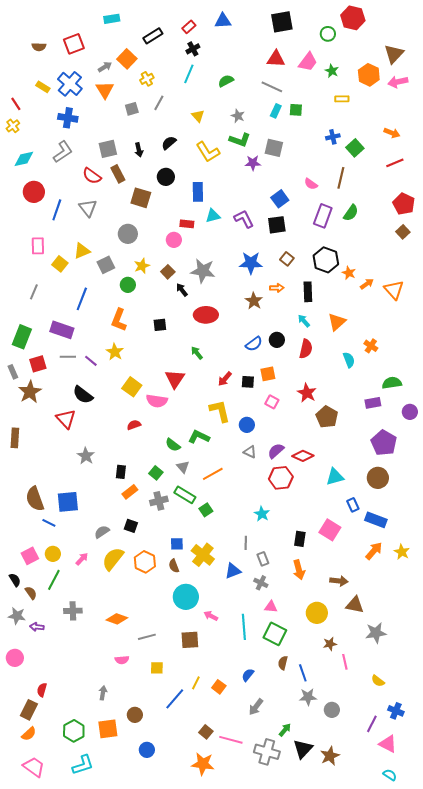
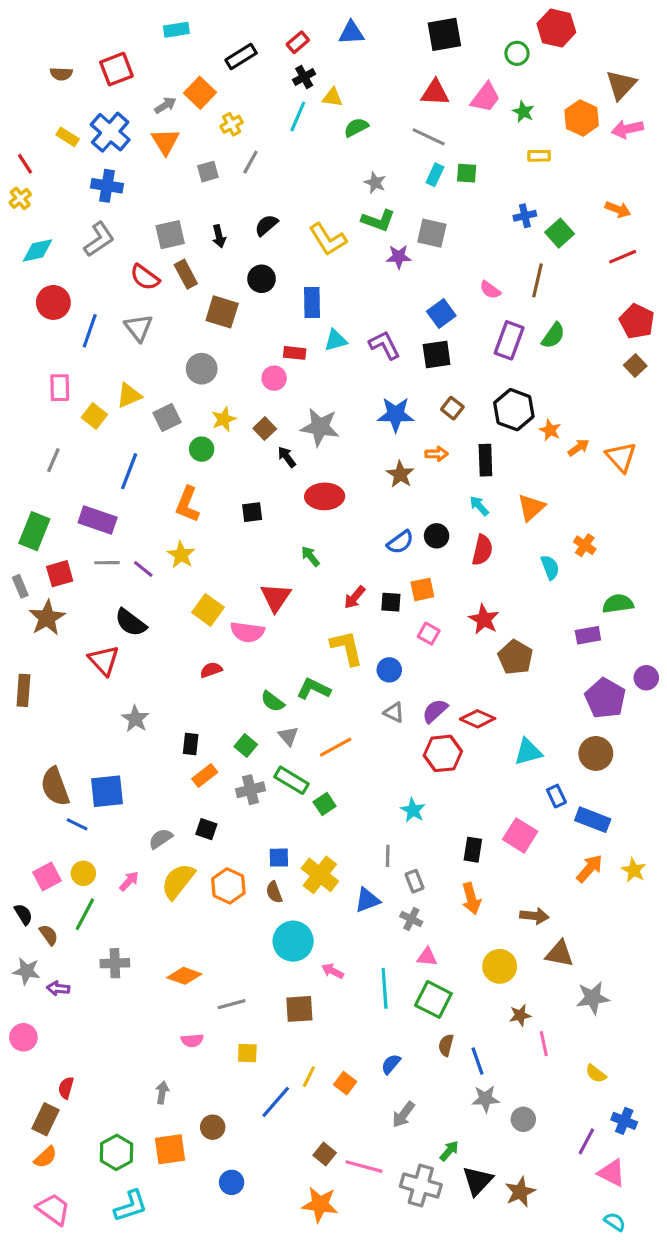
yellow triangle: (198, 116) -> (332, 97), moved, turned -40
purple circle: (410, 412) -> (646, 678), moved

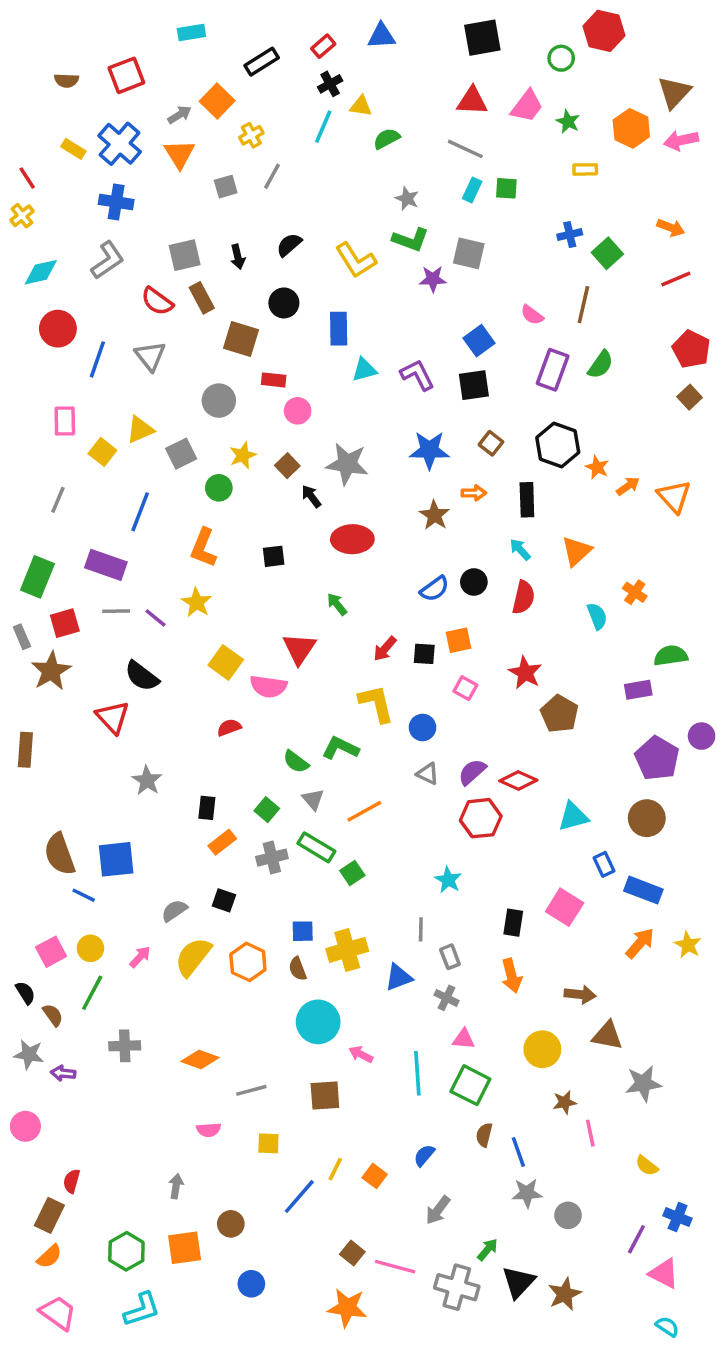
red rectangle: (295, 353) -> (274, 380), moved
yellow cross: (320, 875) -> (347, 950), turned 36

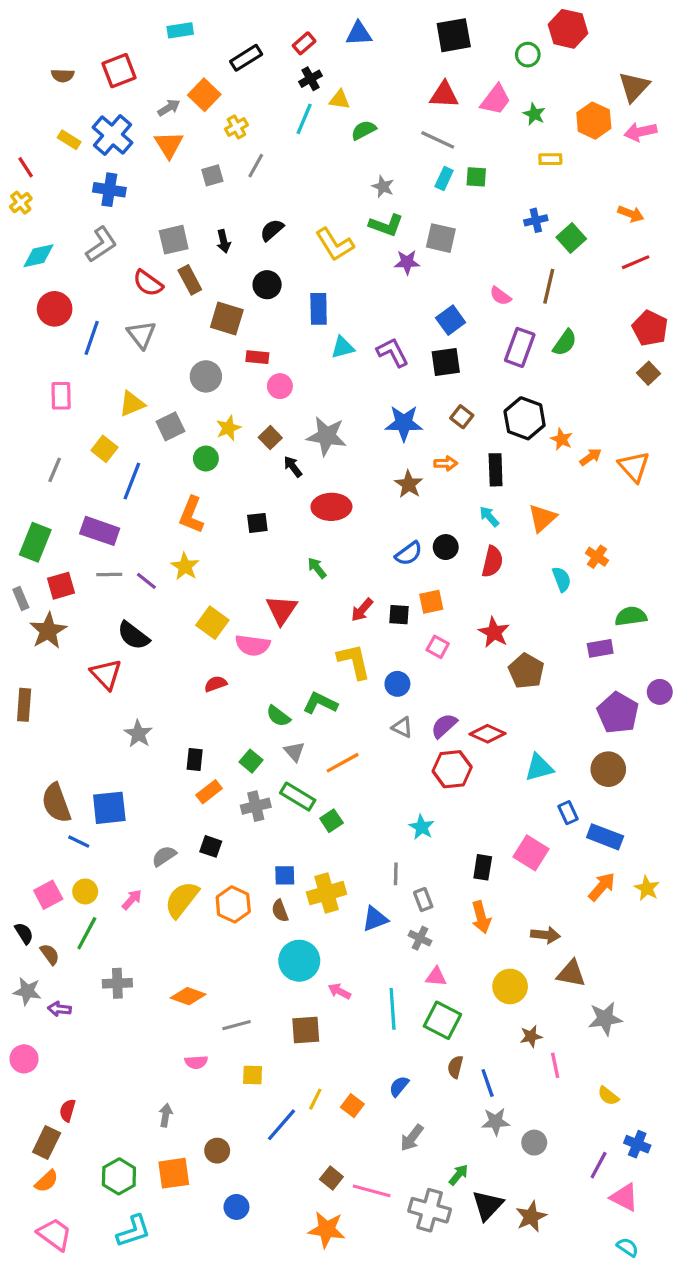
yellow square: (102, 452) -> (104, 449), moved

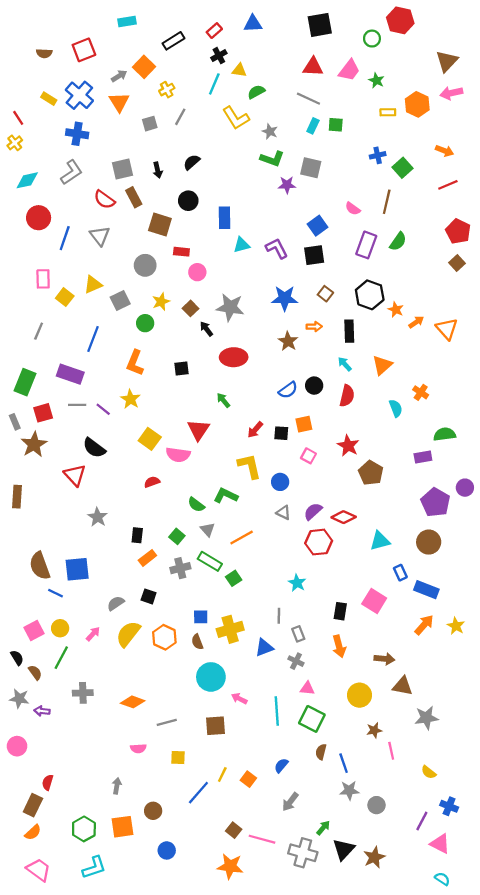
orange hexagon: (594, 121) -> (417, 104), moved
yellow L-shape: (335, 244) -> (236, 118), moved
yellow square: (104, 449) -> (65, 297), moved

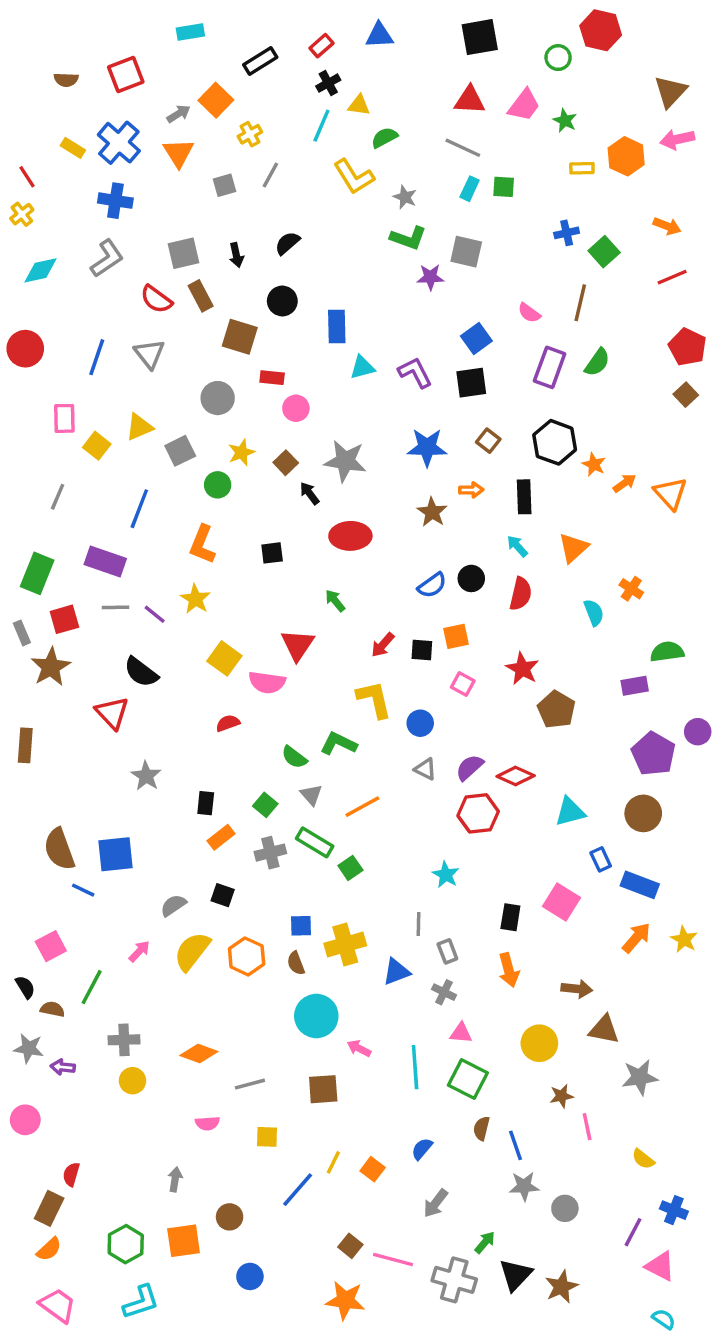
red circle: (39, 218) -> (25, 349), moved
yellow circle: (60, 628) -> (132, 1081), moved
brown semicircle: (35, 672) -> (52, 1009), turned -42

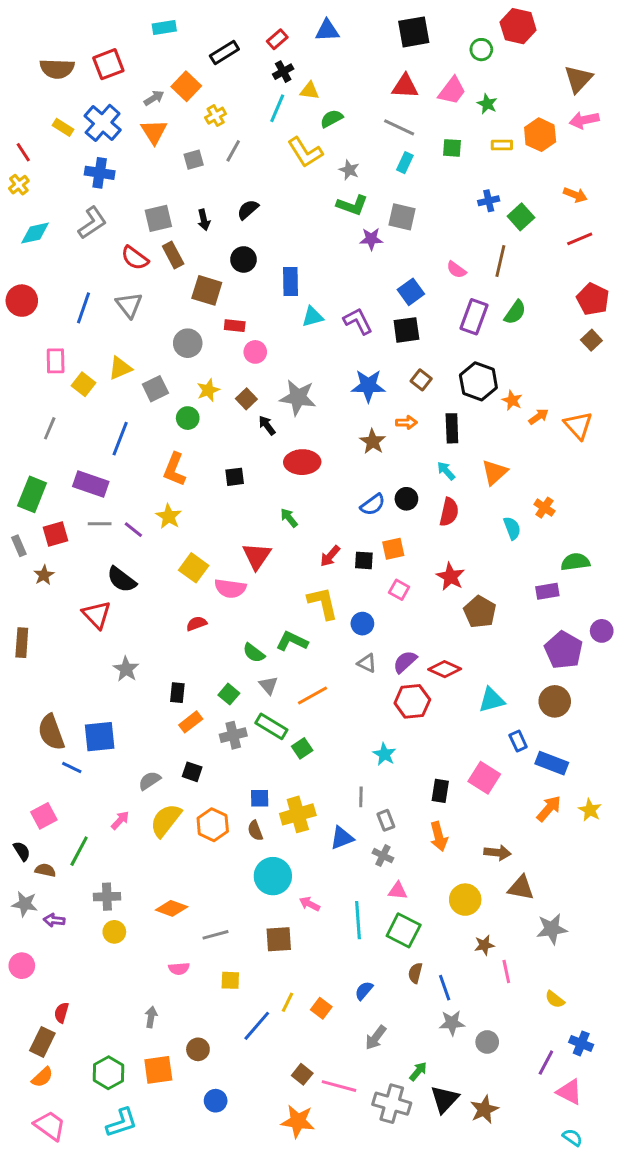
brown semicircle: (66, 80) -> (57, 69), size x1.6
green square: (504, 187) -> (452, 148), moved
brown star: (51, 667) -> (44, 575), size x0.6

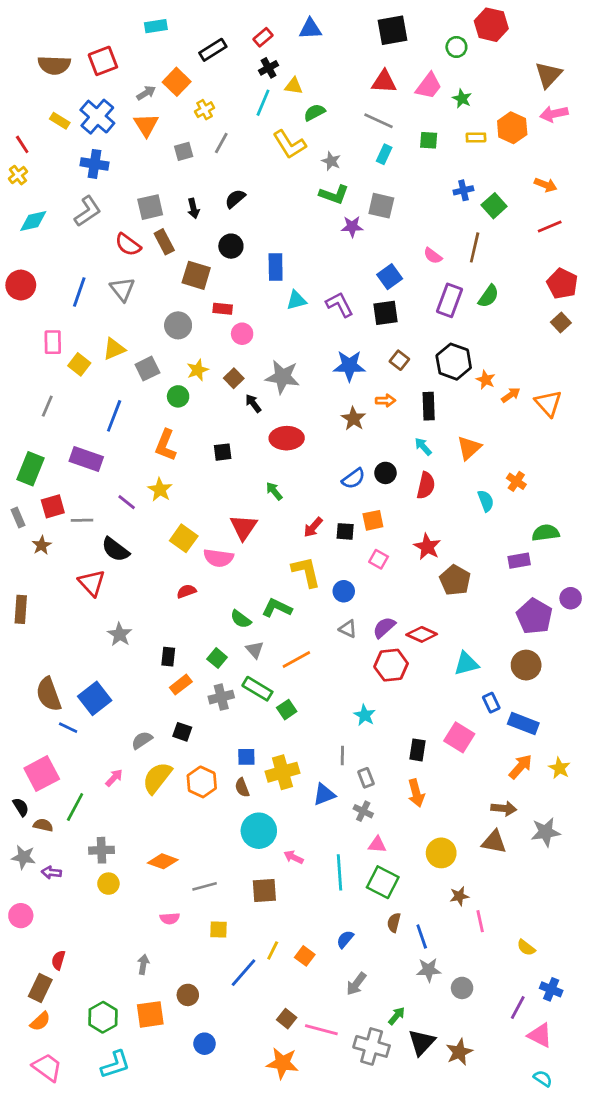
gray line: (100, 524) -> (82, 520), moved
blue square: (100, 737) -> (95, 698), turned -32
pink square: (44, 816) -> (42, 774), size x1.4
brown arrow: (497, 853) -> (504, 808), moved
gray star: (552, 929) -> (546, 832), moved

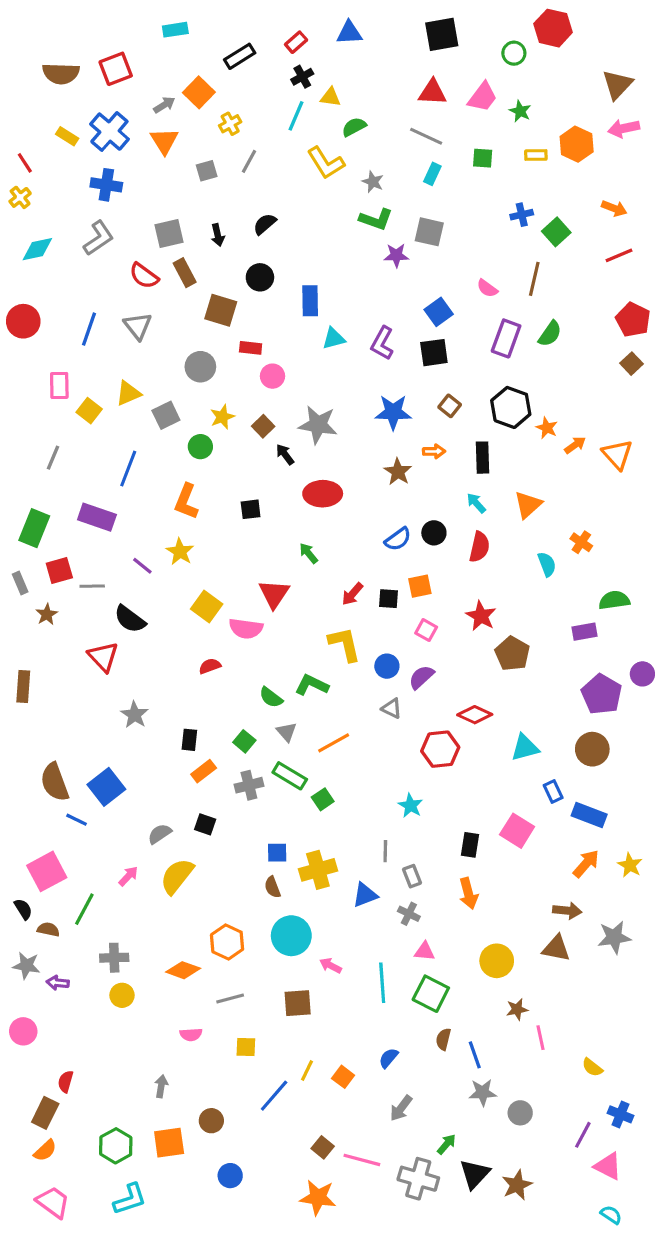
purple L-shape: (340, 305) -> (382, 343), turned -124
purple semicircle: (384, 627) -> (421, 677), moved
orange hexagon: (202, 782) -> (227, 942), moved

